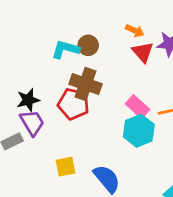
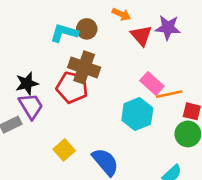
orange arrow: (135, 31) -> (121, 14), moved
pink rectangle: (137, 107) -> (152, 83), moved
yellow square: (65, 167) -> (64, 150), turned -30

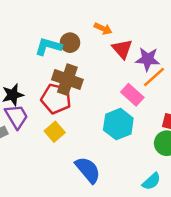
purple star: (168, 28) -> (148, 59), moved
orange line: (169, 94) -> (154, 77), moved, turned -30
yellow square: (64, 150) -> (55, 132), moved

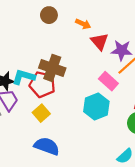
brown circle: (70, 43) -> (49, 15), moved
cyan L-shape: (48, 46) -> (24, 77), moved
blue semicircle: (88, 170) -> (47, 146), moved, turned -30

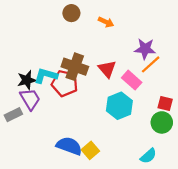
red triangle: (100, 42) -> (107, 69), moved
yellow square: (41, 113) -> (90, 150), moved

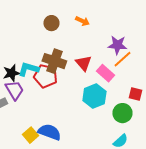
brown circle: (71, 13) -> (51, 23), moved
green circle: (162, 122) -> (122, 113), moved
yellow square: (90, 150) -> (30, 135), moved

